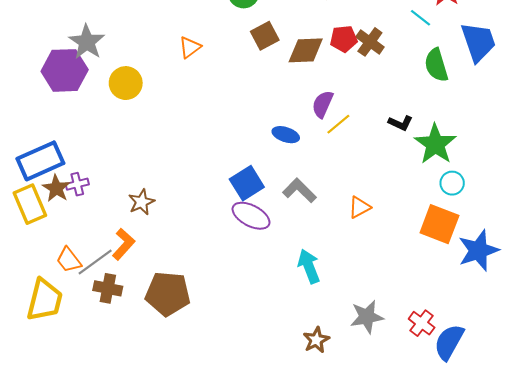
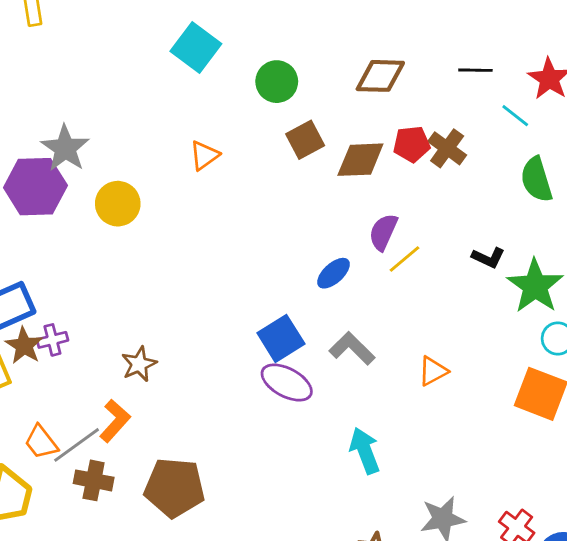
blue ellipse: (286, 135) -> (334, 273), turned -60

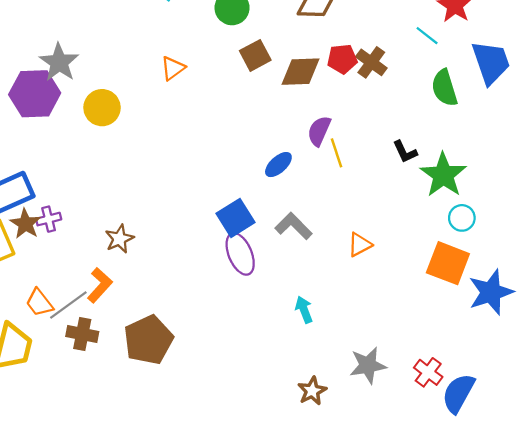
black L-shape: (488, 258) -> (405, 152), turned 40
yellow line: (404, 259) -> (336, 153), turned -68
purple ellipse: (287, 382) -> (240, 254), turned 39
cyan arrow: (365, 451) -> (304, 310), size x0.7
brown pentagon: (175, 488) -> (148, 340), turned -30

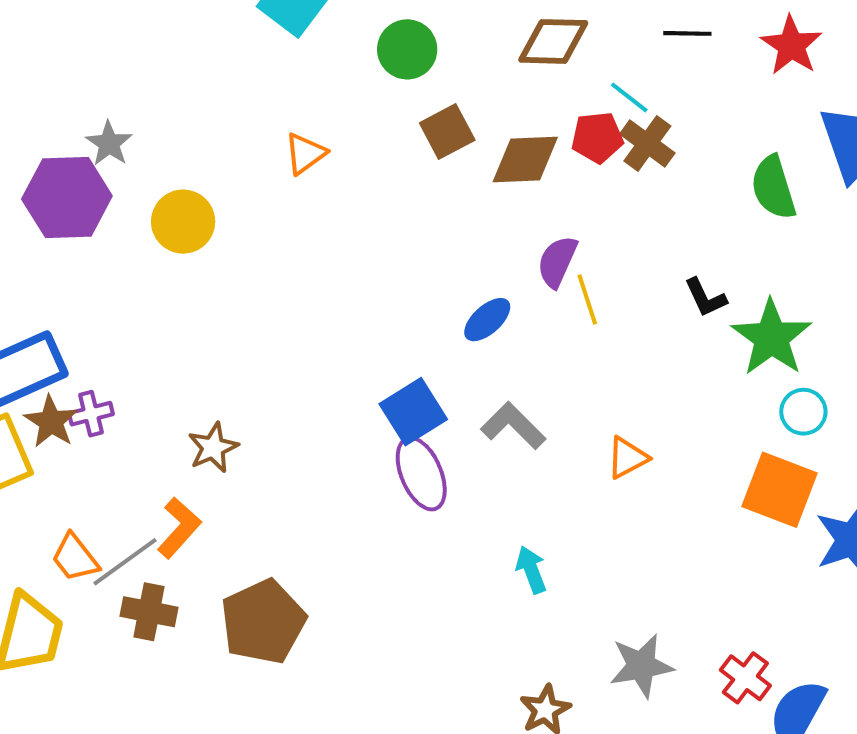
cyan line: (427, 36) -> (629, 97), moved
gray star: (59, 62) -> (109, 143), size x0.7

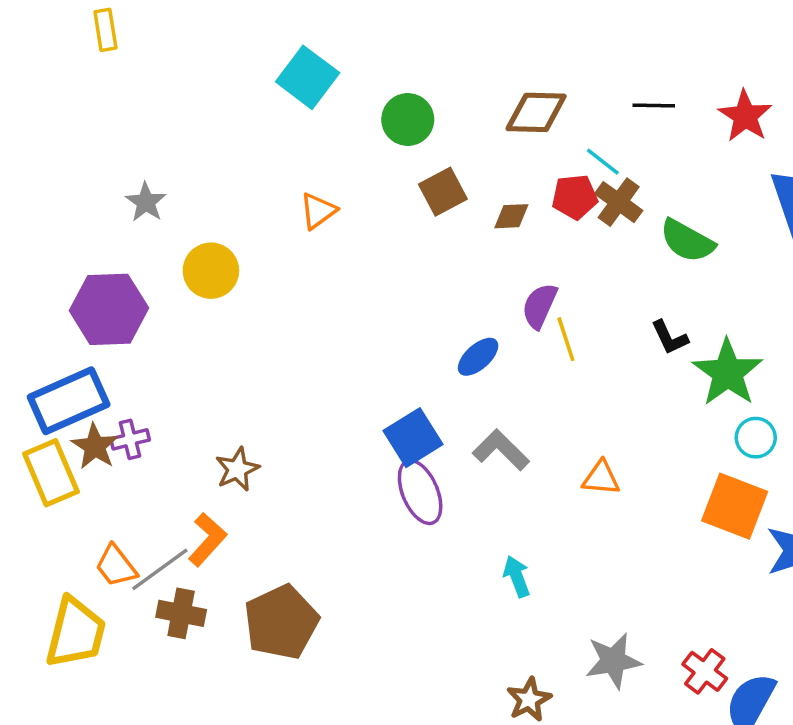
brown diamond: (525, 159) -> (511, 216), size x0.6
green semicircle: (773, 188) -> (687, 241), moved, turned -44
purple hexagon: (67, 198) -> (109, 309), moved
orange triangle: (627, 458) -> (601, 478), turned 33

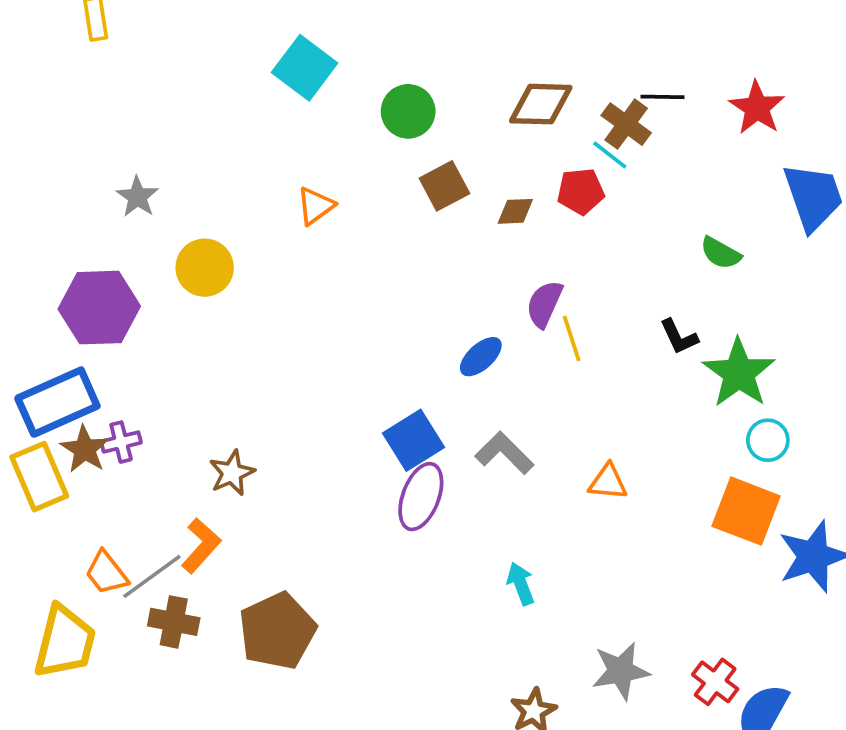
brown cross: (619, 202) -> (626, 124), moved
green semicircle: (687, 241) -> (721, 253), moved, size x0.7
purple ellipse: (420, 492) -> (421, 497), turned 44

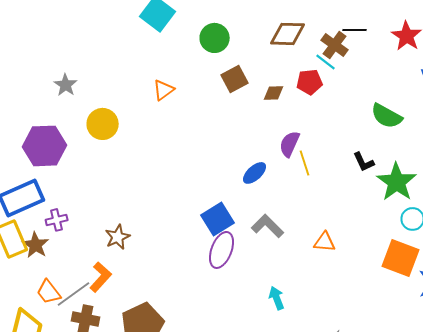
green semicircle: (721, 253) -> (387, 116), size x1.4
brown star: (85, 449) -> (36, 245), moved

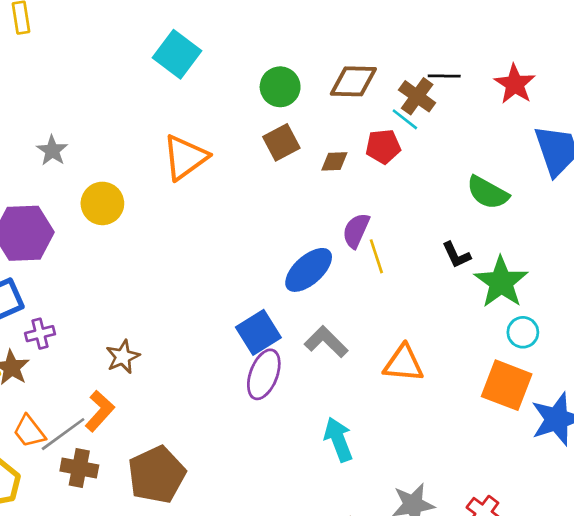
green circle: (215, 38) -> (280, 87), moved
orange triangle: (164, 90) -> (185, 157), size x1.6
blue ellipse: (255, 173) -> (309, 270), size x1.5
orange triangle: (325, 242) -> (404, 364), size x1.4
cyan arrow: (277, 298) -> (338, 439), size x1.4

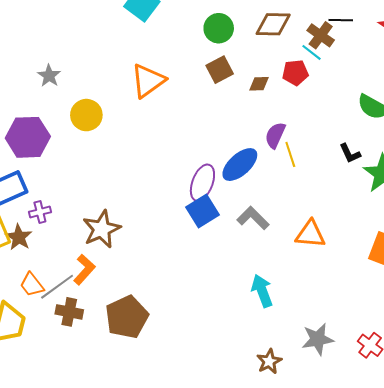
brown star: (123, 357) -> (102, 229), size x1.5
purple ellipse: (264, 374) -> (202, 183), moved

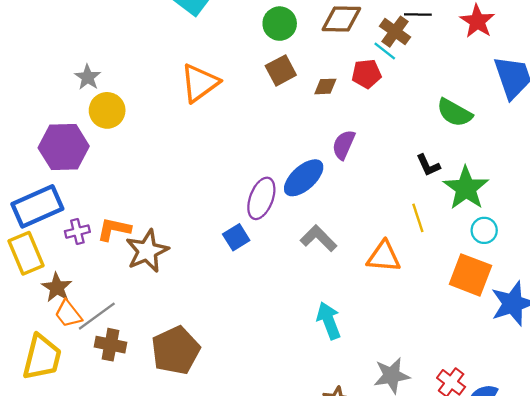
yellow circle: (86, 115) -> (107, 110), moved
yellow line: (290, 154) -> (418, 218), moved
blue square: (202, 211) -> (236, 237), moved, size x0.7
brown star: (19, 237) -> (57, 288), moved
orange L-shape: (84, 270) -> (114, 229), moved, turned -120

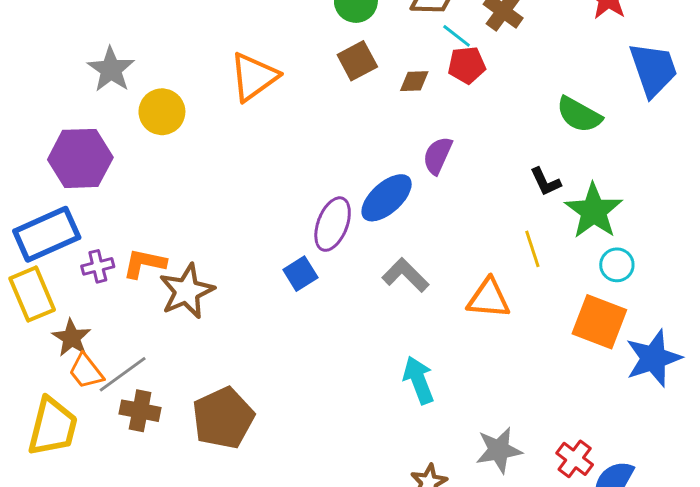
cyan line: (385, 51) -> (457, 36), moved
gray star: (88, 77) -> (111, 69), size x1.4
yellow circle: (107, 110) -> (162, 112), moved

